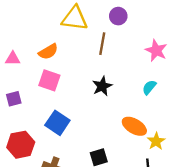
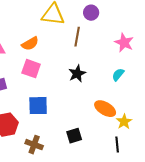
blue square: (57, 123) -> (38, 106), turned -35

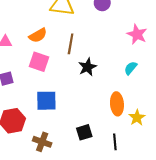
brown line: (77, 37) -> (71, 44), moved
orange ellipse: (105, 109) -> (117, 104), turned 55
black line: (117, 145) -> (115, 142), moved

